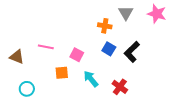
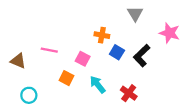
pink star: (157, 14) -> (170, 33), moved
orange cross: (105, 26) -> (102, 35), moved
orange square: (62, 73) -> (66, 78), turned 32

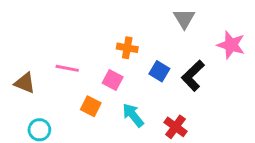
orange cross: (102, 35) -> (127, 48), moved

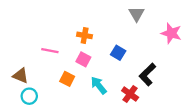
orange cross: (127, 48) -> (85, 35), moved
black L-shape: (193, 76) -> (147, 74), moved
brown triangle: (25, 83) -> (21, 76), moved

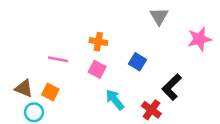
pink star: (171, 33) -> (199, 39), turned -30
orange square: (67, 79) -> (50, 92), moved

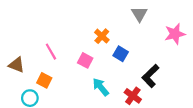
orange cross: (98, 42) -> (102, 36), moved, turned 32
pink line: (58, 59) -> (51, 52), turned 49
brown triangle: (24, 88) -> (17, 65), moved

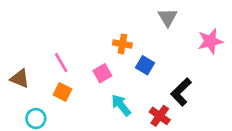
orange cross: (102, 36) -> (122, 44), turned -32
pink square: (85, 60) -> (102, 73), turned 32
orange square: (44, 80) -> (62, 92), moved

